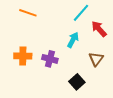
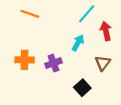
red arrow: (99, 29) -> (106, 31), turned 30
purple cross: (50, 59) -> (53, 63), turned -35

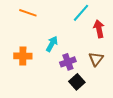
cyan arrow: (78, 43) -> (52, 44), moved
purple cross: (53, 63) -> (68, 62), moved

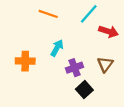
orange line: (28, 13) -> (48, 14), moved
red arrow: (99, 29) -> (108, 31), turned 120

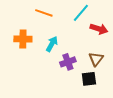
orange cross: (25, 61) -> (23, 39), moved
black square: (84, 90) -> (89, 79), moved, turned 35

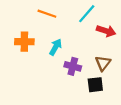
purple cross: (68, 62) -> (73, 66), turned 35

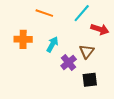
brown triangle: (103, 63) -> (87, 51), moved
purple cross: (73, 66) -> (69, 63), turned 35

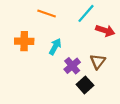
brown triangle: (87, 51) -> (98, 61), moved
black square: (90, 80) -> (85, 85), moved, turned -35

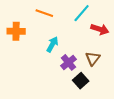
orange cross: (24, 41) -> (16, 31), moved

